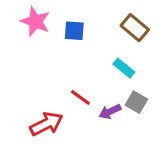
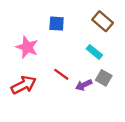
pink star: (35, 21) -> (27, 47), moved
red arrow: (46, 124) -> (24, 85), moved

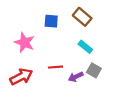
brown rectangle: (103, 21) -> (82, 17), moved
red line: (61, 74) -> (55, 67), turned -40

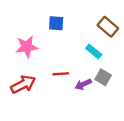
brown rectangle: (82, 17) -> (108, 27), moved
pink star: (24, 42) -> (27, 47), turned -30

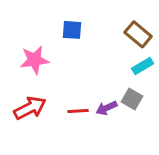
cyan rectangle: (94, 51) -> (143, 66), moved, turned -70
red line: (61, 74) -> (78, 111), moved

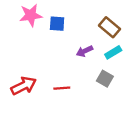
pink star: (34, 60) -> (31, 15), moved
purple arrow: (107, 108) -> (85, 51), moved

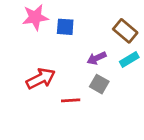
gray square: (105, 79) -> (99, 84), moved
red arrow: (24, 86) -> (41, 79), moved

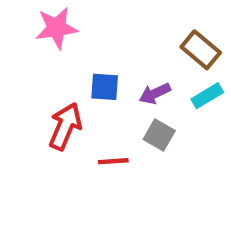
blue square: (65, 27) -> (105, 87), moved
red arrow: (41, 79) -> (65, 126), turned -40

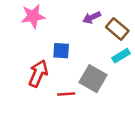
purple arrow: (155, 93) -> (92, 17), moved
gray square: (159, 135) -> (93, 79), size x1.5

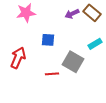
brown rectangle: (117, 29) -> (92, 13), moved
red arrow: (38, 74) -> (18, 58), moved

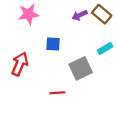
gray square: (73, 62) -> (81, 68), turned 35
red line: (52, 74) -> (57, 93), moved

